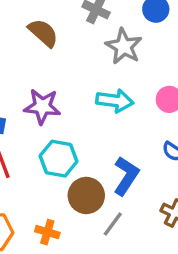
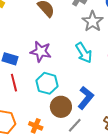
cyan arrow: (115, 101) -> (84, 53), turned 45

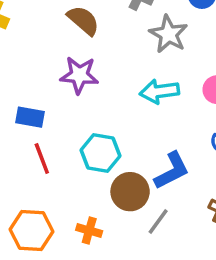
purple star: (41, 52) -> (79, 75), moved
cyan arrow: (84, 53) -> (159, 91), turned 120
blue L-shape: (86, 98) -> (172, 171), turned 30

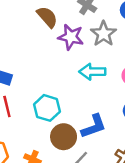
purple star: (79, 75) -> (71, 37), moved

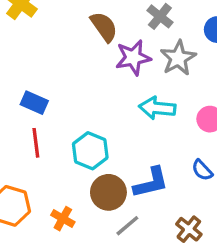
purple star: (71, 37) -> (133, 58), turned -30

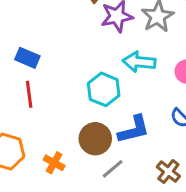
cyan hexagon: (90, 151) -> (104, 89), moved

